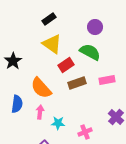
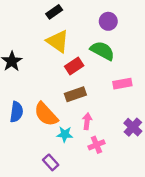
brown rectangle: (77, 83) -> (75, 94), moved
orange semicircle: (41, 88) -> (46, 114), moved
pink arrow: (40, 112) -> (87, 121), moved

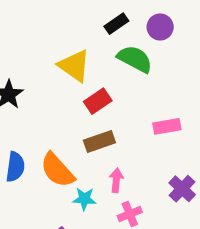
black rectangle: (54, 12) -> (116, 24), moved
purple circle: (108, 21) -> (160, 27), moved
green semicircle: (102, 51) -> (135, 59), moved

